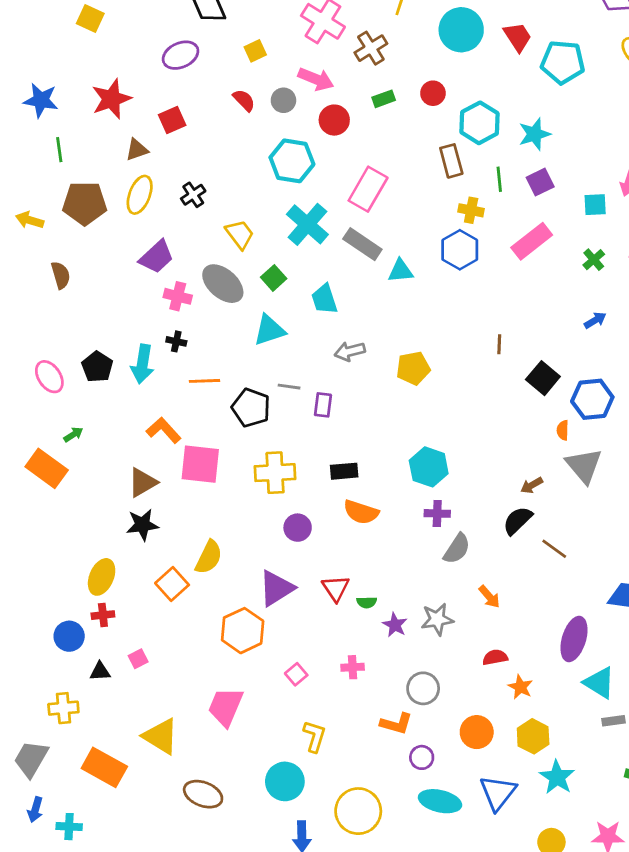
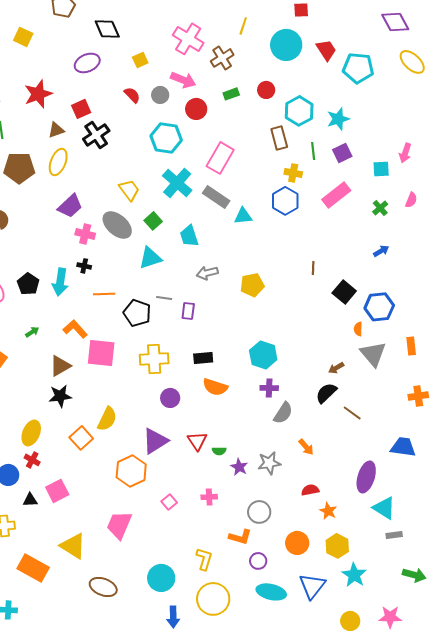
black cross: (193, 195) -> (96, 135), moved, size x1.5
green arrow: (73, 435) -> (32, 332), moved
red cross: (103, 615) -> (32, 460), turned 35
pink square: (138, 659) -> (57, 491), size x1.6
yellow L-shape: (314, 736) -> (204, 559), moved

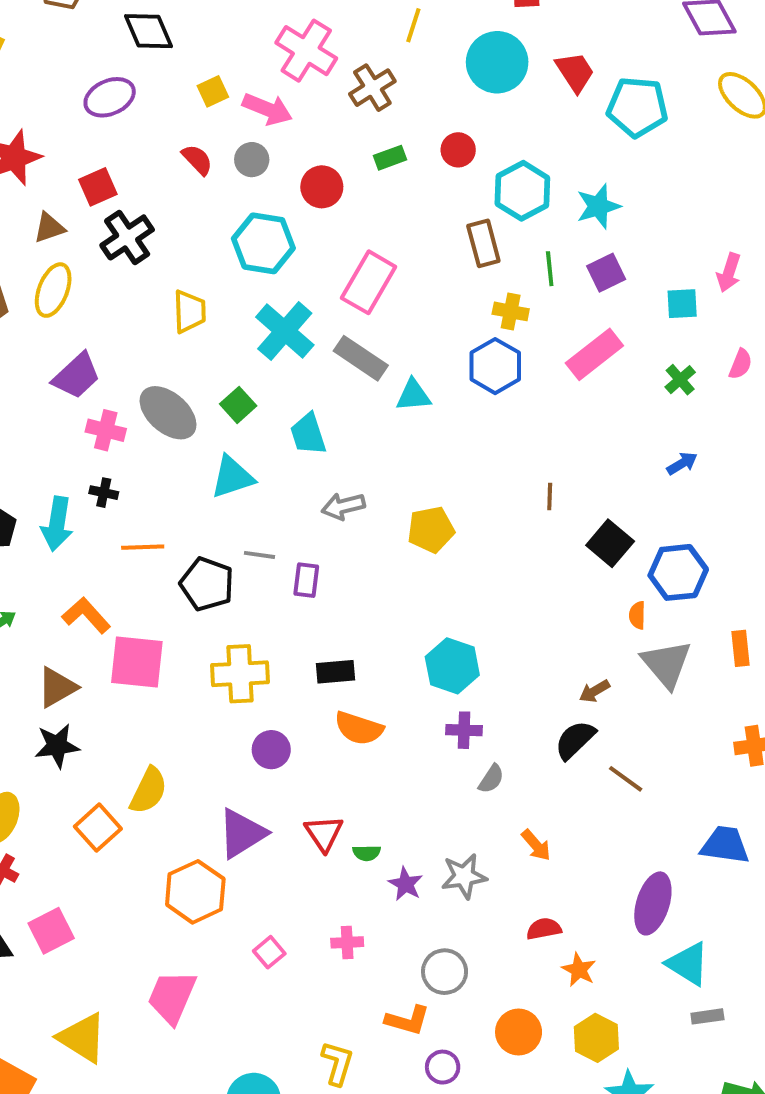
pink arrow: (183, 80) -> (267, 109), moved
yellow trapezoid: (129, 190) -> (189, 311), moved, turned 35
gray semicircle: (283, 413) -> (491, 779), size x0.7

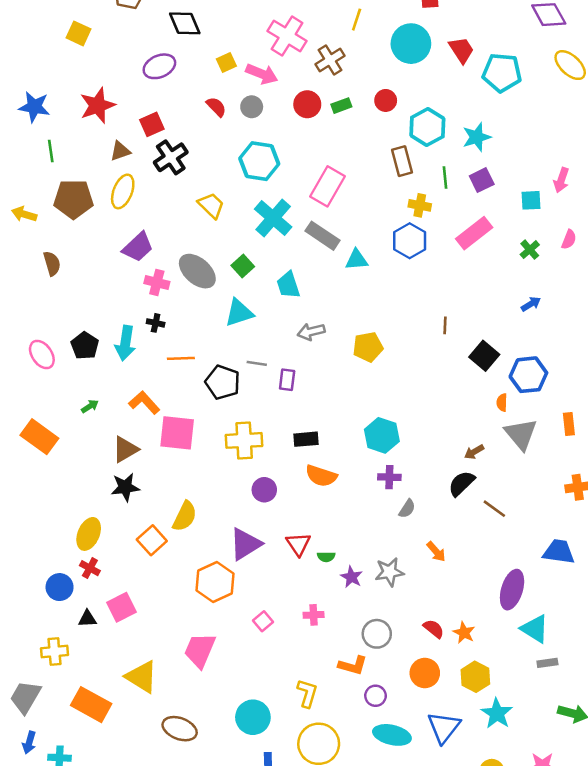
red circle: (322, 187) -> (307, 104), moved
yellow trapezoid: (189, 311) -> (211, 205), turned -44
red semicircle: (544, 929) -> (434, 629), moved, turned 50

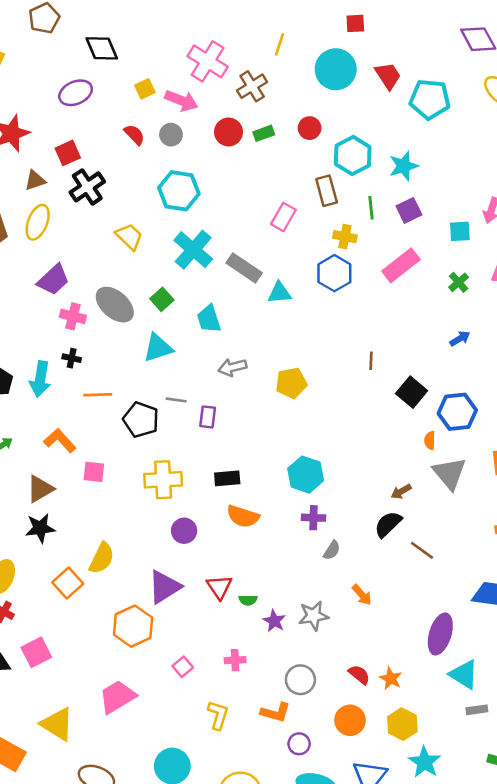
pink rectangle: (327, 186) -> (283, 217), moved, size x0.7
pink square: (177, 433) -> (94, 472), size x0.6
pink trapezoid: (200, 650) -> (117, 697), turned 36
yellow L-shape: (307, 693) -> (218, 715), moved

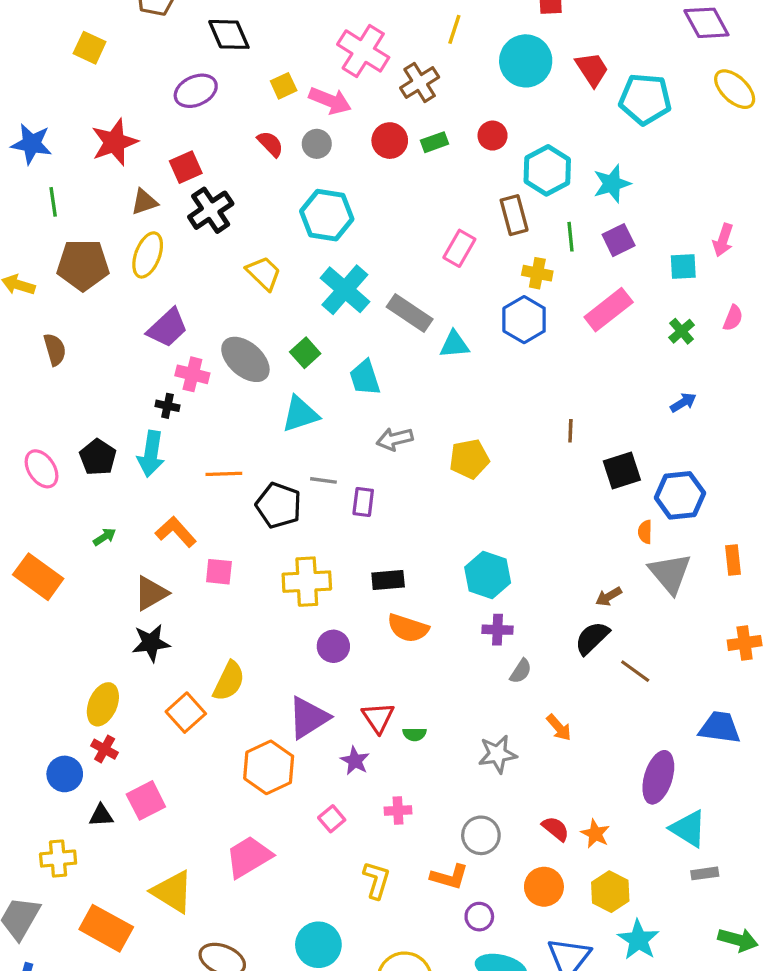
black cross: (72, 358) -> (168, 406), moved
black square: (412, 392) -> (622, 471), turned 32
purple star: (274, 621) -> (355, 761), moved

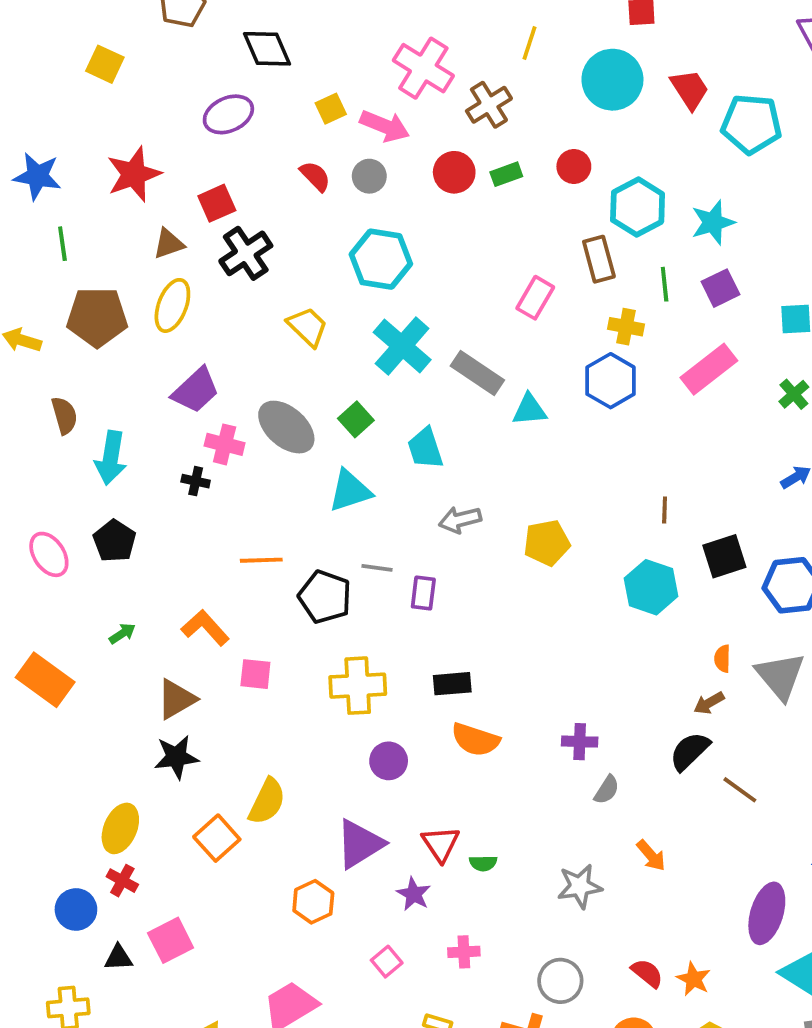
cyan arrow: (151, 454) -> (111, 458), moved
orange semicircle: (645, 532) -> (722, 659), moved
cyan hexagon: (488, 575) -> (651, 587), moved
orange hexagon: (269, 767) -> (313, 902), size x0.7

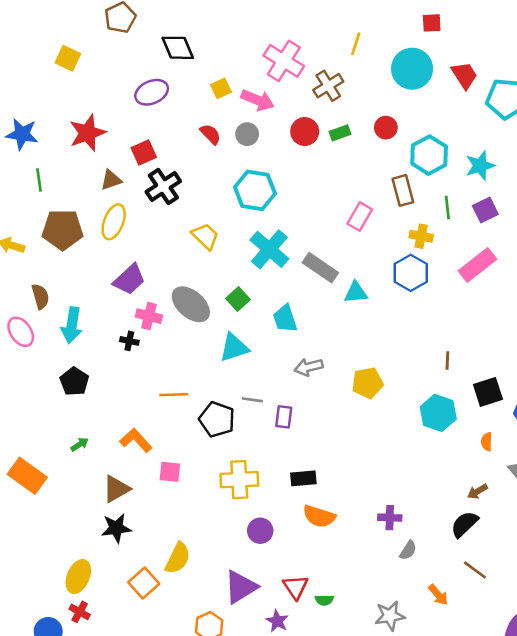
pink ellipse: (49, 554) -> (21, 332), moved
orange semicircle: (722, 659) -> (487, 442), moved
brown line: (740, 790) -> (475, 570), moved

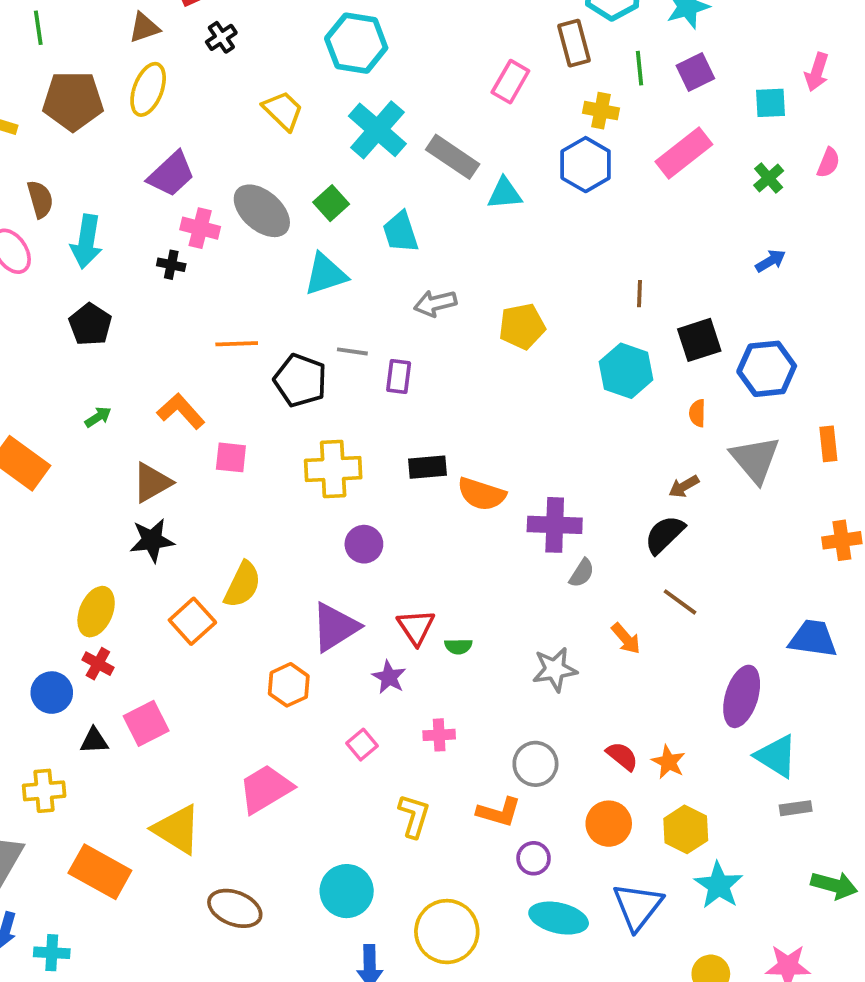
black cross: (163, 186) -> (221, 37), size x0.6
orange semicircle: (319, 516) -> (481, 494), moved
purple cross: (390, 518) -> (555, 525), size x1.5

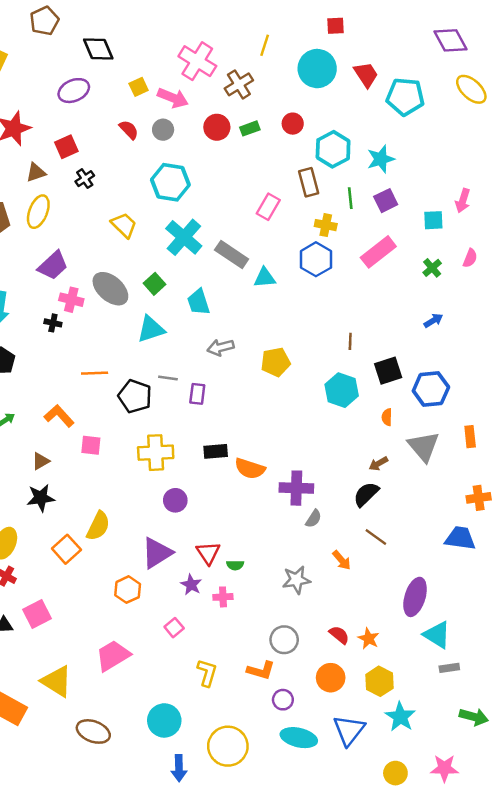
brown triangle: (152, 483) -> (41, 461), size x0.7
blue trapezoid: (813, 639) -> (460, 538), moved
pink cross: (439, 735) -> (223, 597), moved

